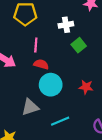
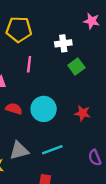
red semicircle: (41, 64) -> (14, 109), moved
gray triangle: (30, 107) -> (19, 150), moved

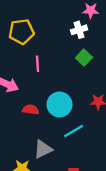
white cross: (63, 43) -> (79, 30), moved
cyan line: (52, 150) -> (74, 131), moved

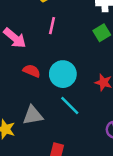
cyan line: (74, 131) -> (70, 105), turned 60

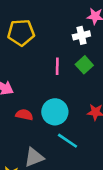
pink line: (52, 26) -> (57, 66), moved

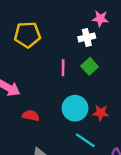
cyan circle: (55, 112) -> (75, 108), moved
cyan line: (67, 141) -> (85, 140), moved

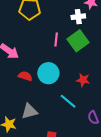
green square: (90, 66) -> (78, 41), size x1.5
cyan circle: (75, 108) -> (48, 73), moved

